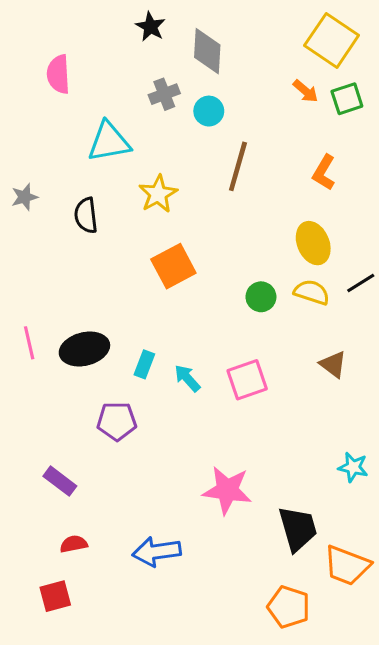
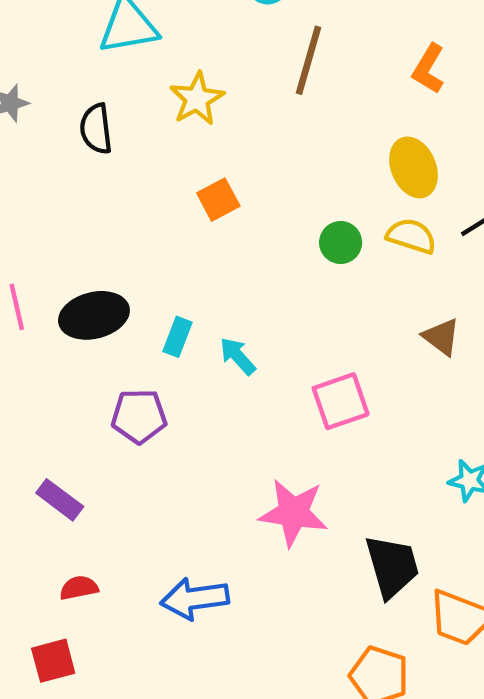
orange square: (173, 266) -> (218, 200), size x0.7
pink square: (247, 380) -> (341, 401), moved

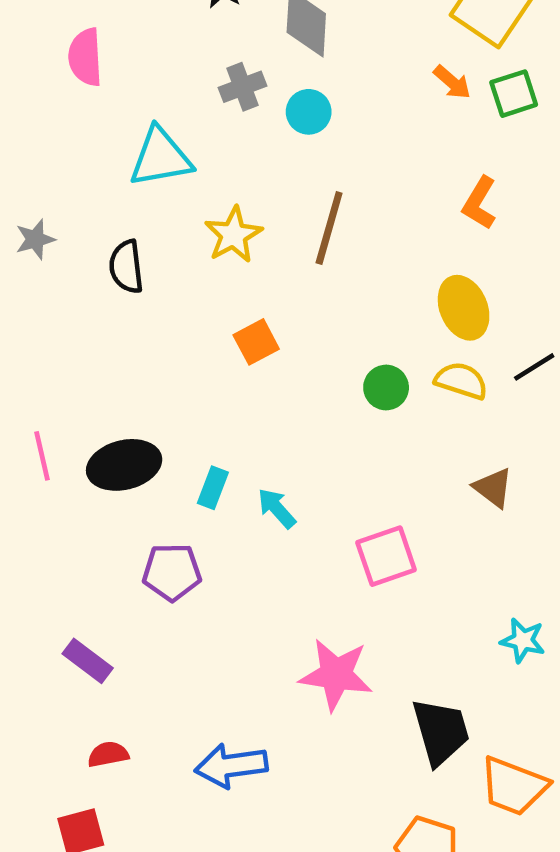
brown line: (308, 60) -> (329, 228), moved

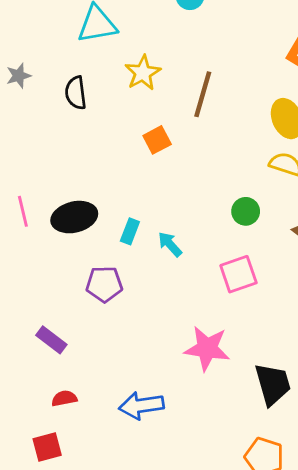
brown line: (329, 228) -> (203, 94), moved
green circle: (386, 387) -> (246, 211), moved

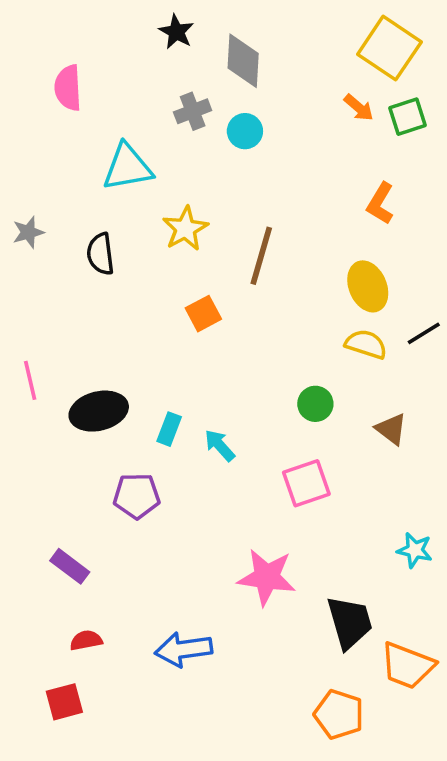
pink line: (23, 211) -> (30, 380), moved

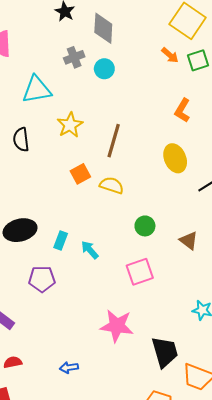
yellow semicircle: (366, 344) -> (112, 185), moved
blue arrow: (184, 649) -> (69, 368), size x0.6

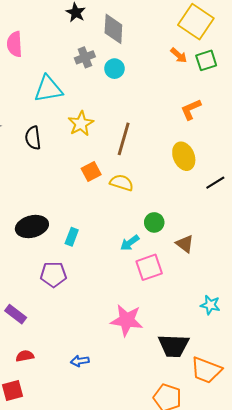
orange L-shape: (182, 110) -> (191, 109), turned 35
brown triangle: (189, 241) -> (185, 244), moved
cyan arrow: (90, 250) -> (130, 243), moved, turned -84
black trapezoid: (165, 352) -> (174, 346), turned 108

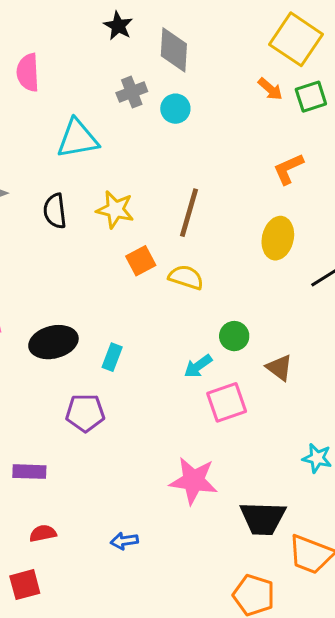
yellow star: (81, 124) -> (115, 210), moved, turned -30
yellow ellipse: (184, 156) -> (278, 238), turned 36
purple rectangle: (16, 314) -> (29, 472), turned -35

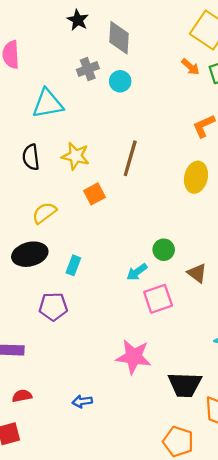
yellow semicircle: (186, 277) -> (44, 213), moved, turned -55

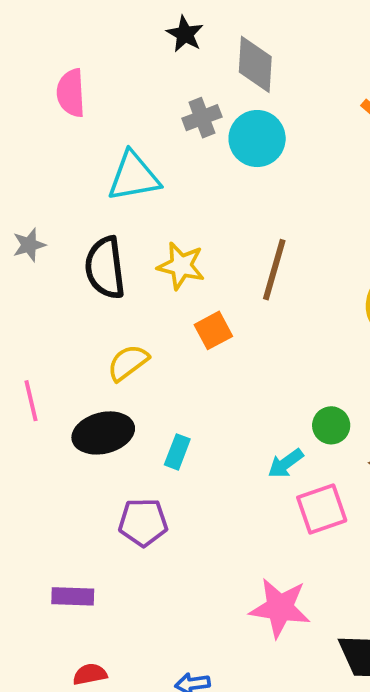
cyan circle: (120, 81) -> (257, 139), size x1.5
black semicircle: (31, 157) -> (105, 268), size x1.4

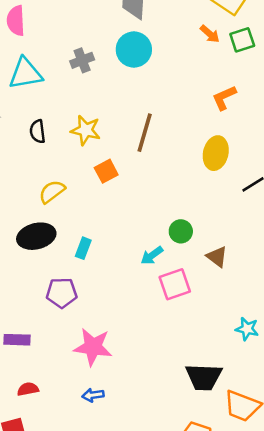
gray cross: (202, 118) -> (82, 60), moved
cyan triangle: (134, 177) -> (25, 74), moved
black semicircle: (105, 268) -> (38, 131), size x0.6
pink star: (280, 608) -> (93, 347), moved

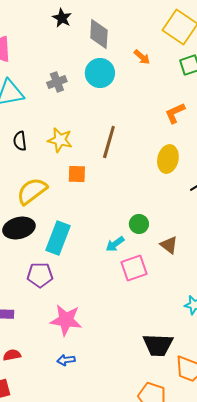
orange arrow: (210, 34) -> (142, 57), moved
orange square: (106, 171) -> (77, 174), turned 30
yellow semicircle: (52, 192) -> (32, 191), size x1.4
cyan rectangle: (83, 248) -> (58, 238), size x1.8

